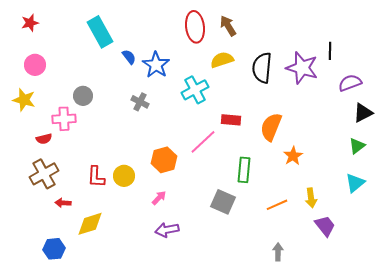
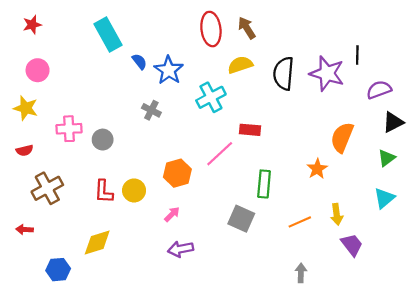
gray circle: (83, 96) -> (103, 140), moved
orange semicircle: (271, 127) -> (342, 137), moved
red semicircle: (44, 139) -> (25, 150), moved
red arrow: (63, 203) -> (25, 229), moved

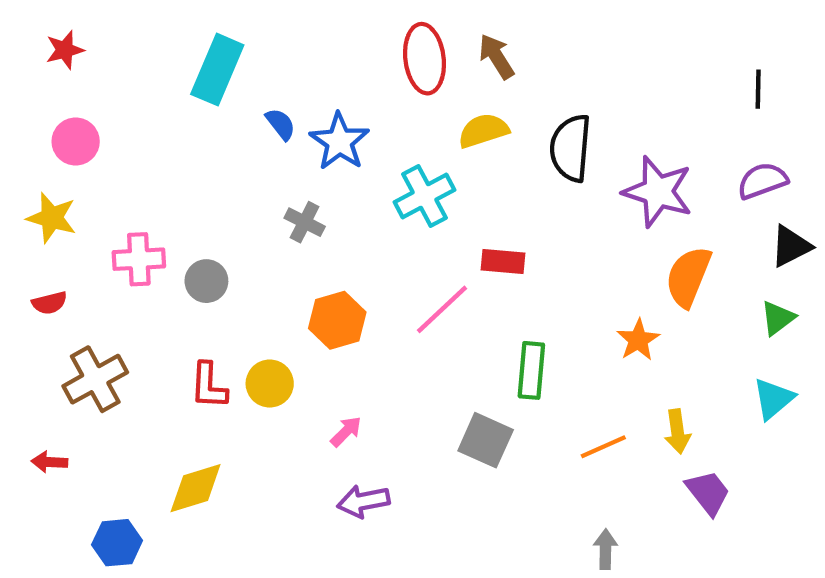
cyan rectangle: (108, 34) -> (217, 70), turned 52
black line: (357, 55) -> (758, 89), moved
purple star: (327, 73) -> (658, 192), moved
orange hexagon: (177, 173) -> (337, 320), moved

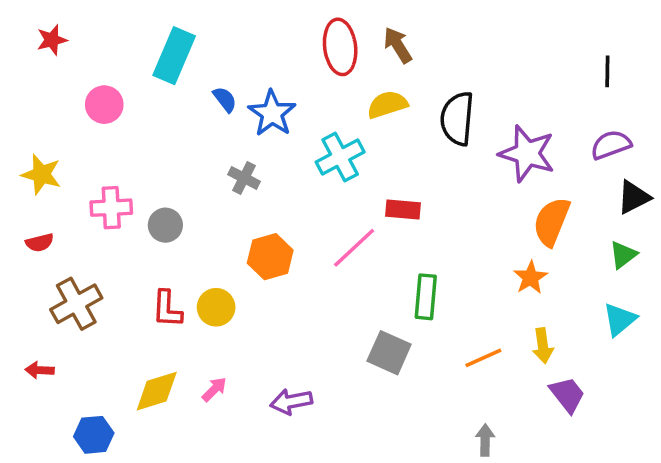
pink circle: (76, 141) -> (104, 105), moved
orange star: (638, 340) -> (531, 278), moved
pink arrow: (346, 431) -> (214, 389), moved

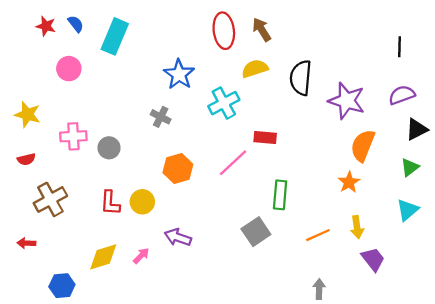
red star: (52, 40) -> (46, 26), moved, turned 30
blue semicircle: (225, 99) -> (76, 24), moved
gray square: (389, 353) -> (256, 232), turned 32
purple arrow: (291, 402) -> (178, 237), moved, turned 30

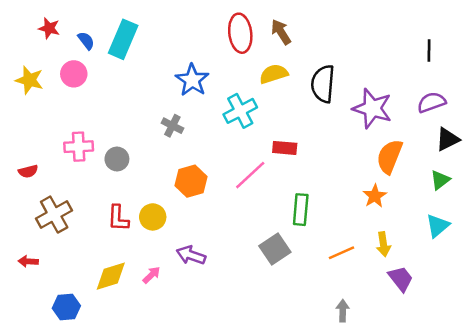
blue semicircle: (76, 24) -> (86, 41), moved
yellow star: (27, 115) -> (29, 80), moved

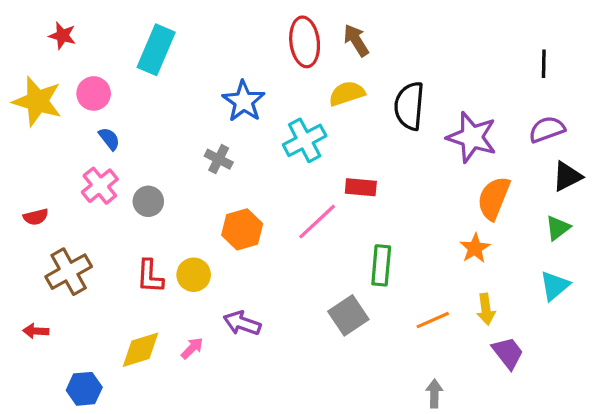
blue semicircle: (86, 41) -> (109, 139), moved
yellow star: (29, 80) -> (37, 101), size x1.4
pink cross: (79, 147) -> (100, 186), turned -36

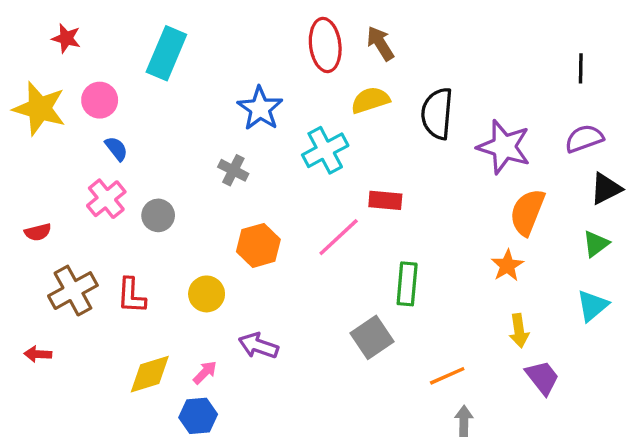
red L-shape: (150, 276) -> (131, 296), moved
orange line: (433, 320) -> (447, 376), moved
blue hexagon: (84, 389) -> (198, 416), moved

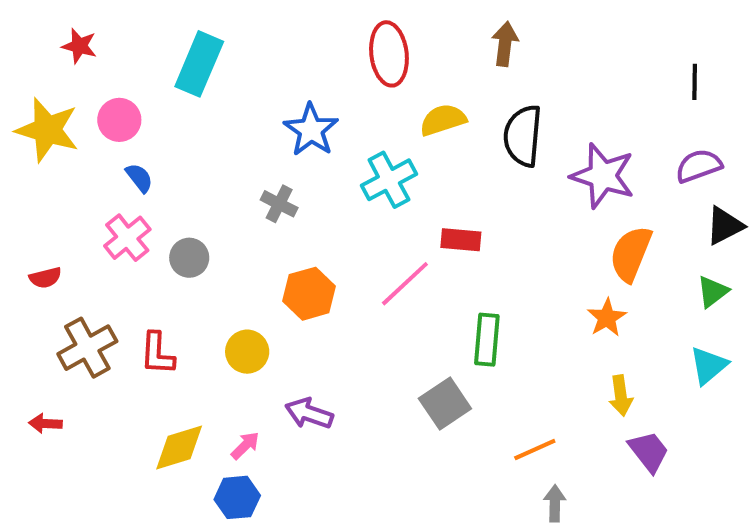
brown arrow: (380, 43) -> (505, 44), moved, turned 39

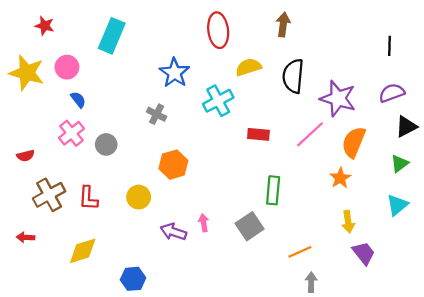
pink line: (405, 284) -> (310, 134), moved
pink arrow: (245, 445) -> (204, 223), moved, turned -54
yellow diamond: (179, 447) -> (83, 251), moved

